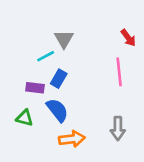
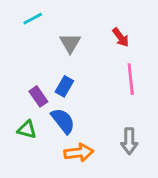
red arrow: (128, 38) -> (121, 37), moved
cyan line: (46, 56) -> (33, 19), moved
purple rectangle: (35, 88) -> (38, 96), turned 48

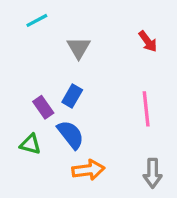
red arrow: (121, 37) -> (148, 41), moved
pink line: (131, 79) -> (146, 109), moved
gray arrow: (129, 141) -> (153, 173), moved

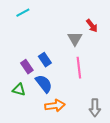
gray triangle: (79, 48) -> (75, 39), moved
blue rectangle: (72, 96) -> (45, 60), turned -64
pink line: (146, 109) -> (79, 68), moved

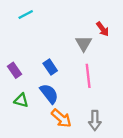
purple rectangle: (27, 67) -> (15, 70), moved
orange arrow: (55, 106) -> (61, 118), turned 48
gray arrow: (95, 108) -> (95, 120), moved

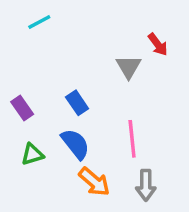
pink line: (88, 76) -> (132, 139), moved
green triangle: (21, 100) -> (32, 154), turned -32

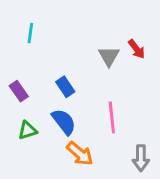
cyan line: (39, 22) -> (30, 33), moved, turned -54
red arrow: (158, 44) -> (137, 49), moved
gray arrow: (146, 185) -> (141, 158), moved

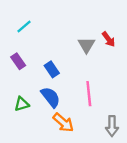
cyan line: (30, 33) -> (24, 26), turned 42
purple rectangle: (19, 91) -> (18, 61), moved

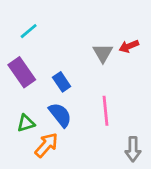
red arrow: (108, 39) -> (129, 46), turned 105
purple rectangle: (18, 61) -> (22, 72), size x1.5
orange arrow: (63, 123) -> (46, 145), moved, turned -90

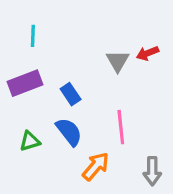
cyan line: (29, 31) -> (33, 36), turned -48
purple rectangle: (22, 72) -> (25, 83), turned -76
orange arrow: (46, 145) -> (96, 166), moved

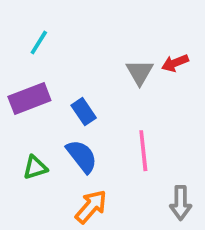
cyan line: (33, 36) -> (39, 42), turned 30
orange arrow: (96, 166) -> (91, 207), moved

